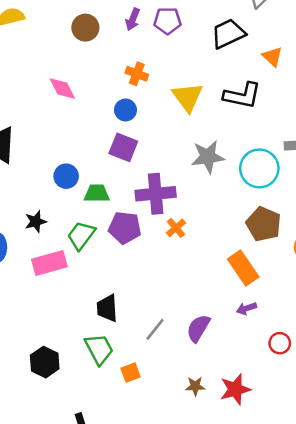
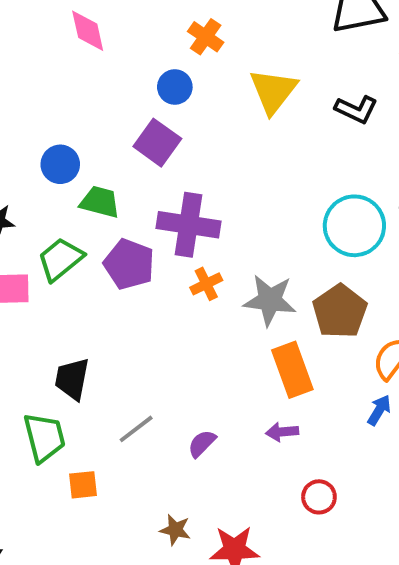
black L-shape: (242, 95) -> (356, 109), size x0.7
gray star: (208, 157) -> (270, 300), moved
purple semicircle: (198, 328) -> (202, 444), size x0.7

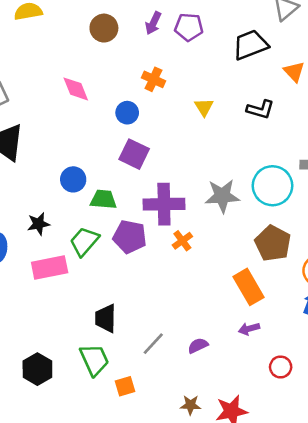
blue circle: (175, 87) -> (127, 113), moved
yellow triangle: (273, 91) -> (204, 107), size x0.6
gray star: (270, 300) -> (222, 196), moved
purple semicircle: (202, 444) -> (198, 346), turned 30

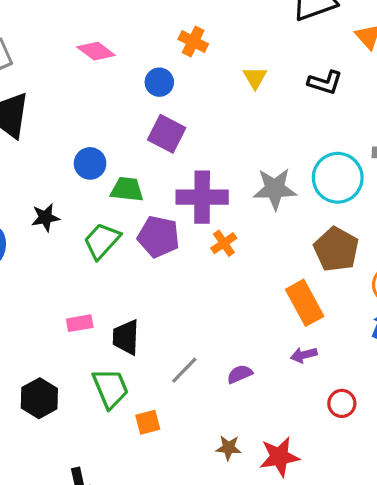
pink diamond: (76, 89) -> (96, 51), turned -32
pink rectangle: (50, 268) -> (80, 323), moved, size x0.6

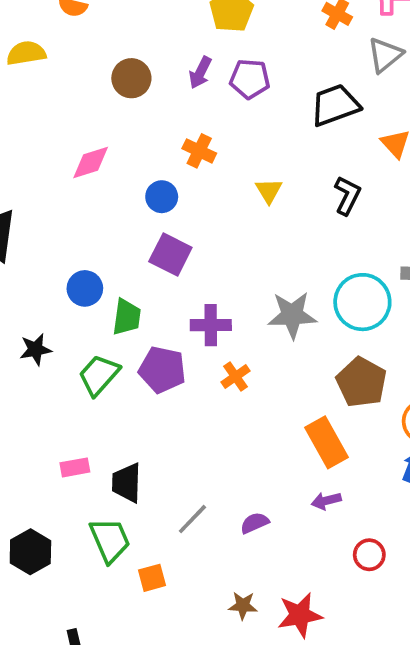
pink diamond: (96, 51) -> (91, 162), turned -54
black L-shape: (325, 82) -> (347, 195), turned -80
green trapezoid: (127, 189) -> (127, 317), turned 92
purple cross: (202, 197) -> (211, 325), size x0.7

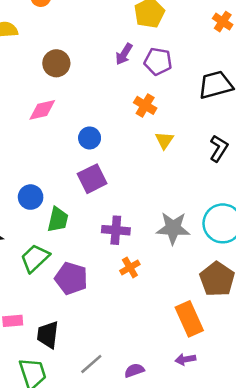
brown circle: (131, 78) -> (56, 63), moved
orange cross: (199, 151) -> (145, 105), moved
purple square: (170, 254) -> (92, 179), turned 32
purple pentagon: (162, 370) -> (71, 278), moved

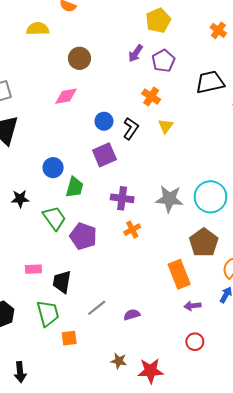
purple pentagon: (158, 61) -> (163, 61), turned 30
black L-shape: (219, 148) -> (131, 129), moved
green trapezoid: (35, 258) -> (54, 218), turned 95
purple arrow: (185, 359) -> (192, 306), moved

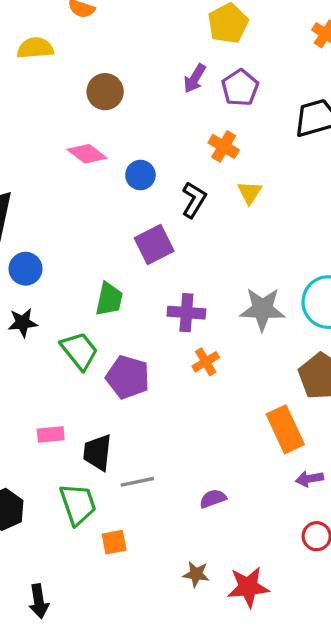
pink diamond: (66, 96) -> (87, 154), turned 50
blue circle: (104, 121) -> (140, 175), moved
blue circle: (53, 168) -> (25, 269), moved
gray line: (97, 308) -> (137, 482), moved, turned 30

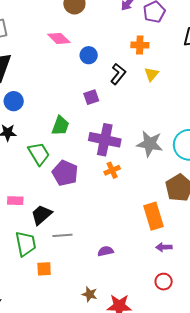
orange cross: (224, 146) -> (140, 45), turned -36
purple square: (154, 244) -> (91, 97), size x0.7
purple cross: (186, 313) -> (105, 140), size x1.4
black trapezoid: (98, 452) -> (41, 215), turned 35

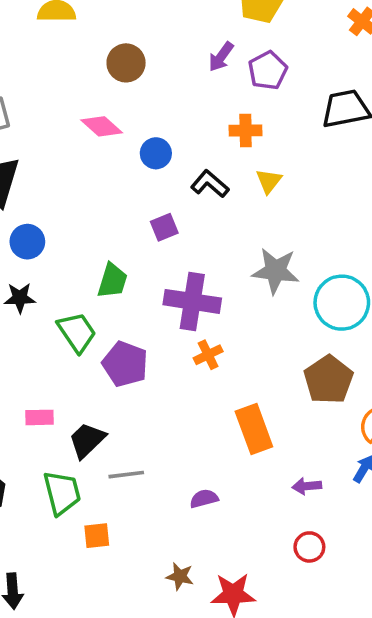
black L-shape: (118, 74) -> (210, 184), turned -85
gray star: (150, 144) -> (276, 271), moved
orange rectangle: (154, 216) -> (254, 429), moved

